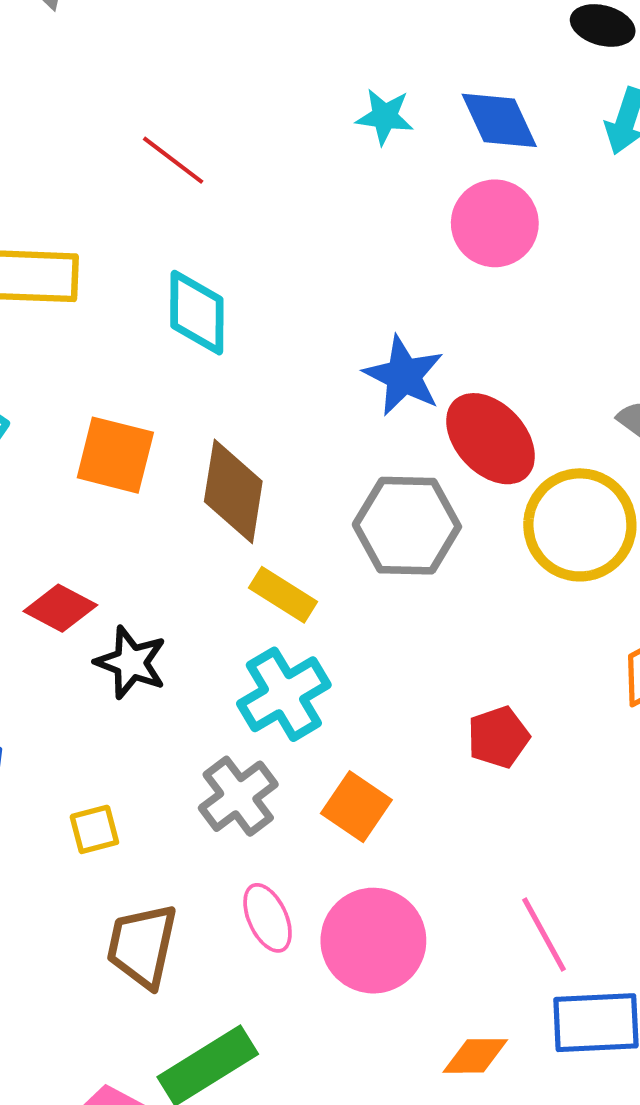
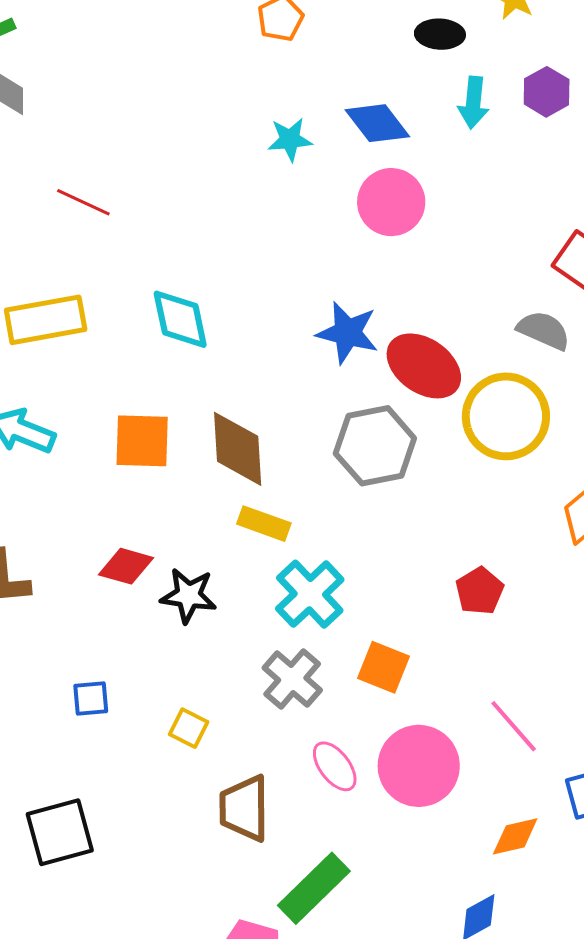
red line: (173, 160) -> (83, 202), moved
yellow rectangle: (283, 595) -> (264, 524), moved
yellow square: (94, 829) -> (189, 728), turned -36
pink line: (544, 935) -> (514, 726), moved

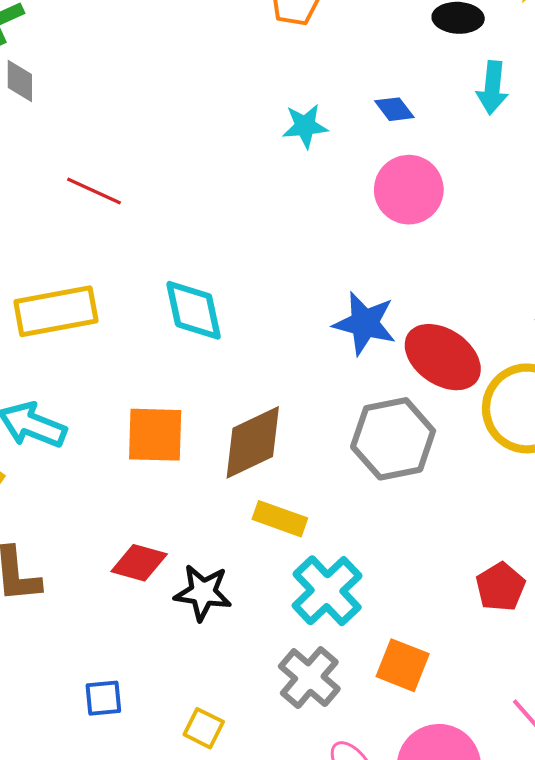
blue diamond: (377, 123) -> (394, 109), size x0.6
brown diamond: (238, 449) -> (253, 442), turned 68

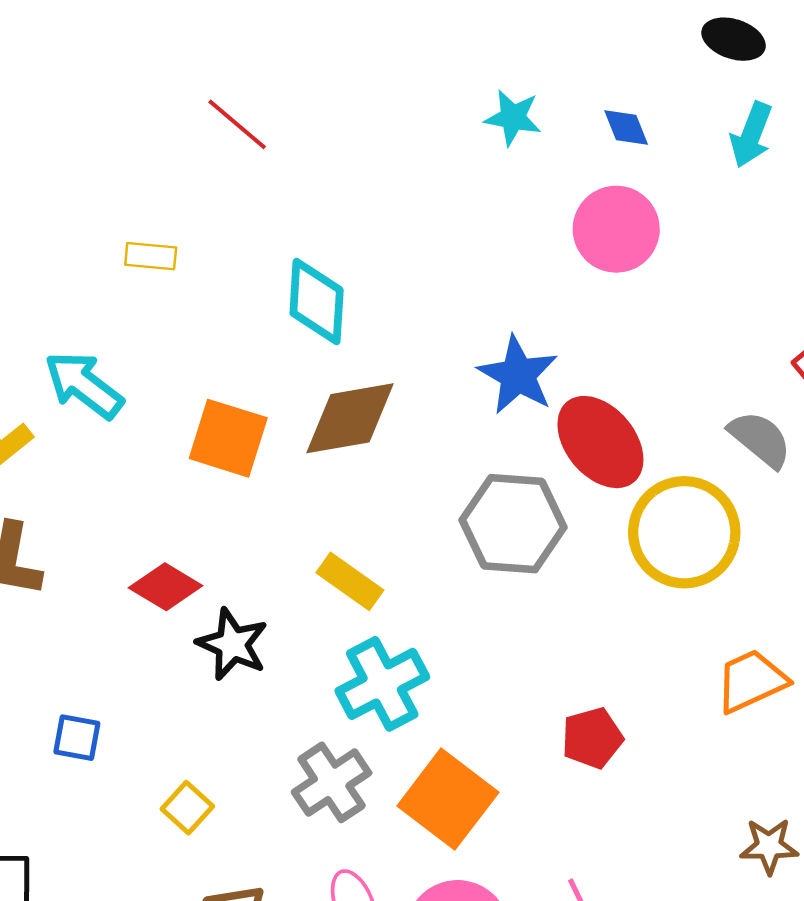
yellow rectangle: (56, 311) -> (151, 256), size x0.5
brown diamond: (253, 442) -> (350, 418), moved
orange square: (403, 665) -> (448, 799), size x1.4

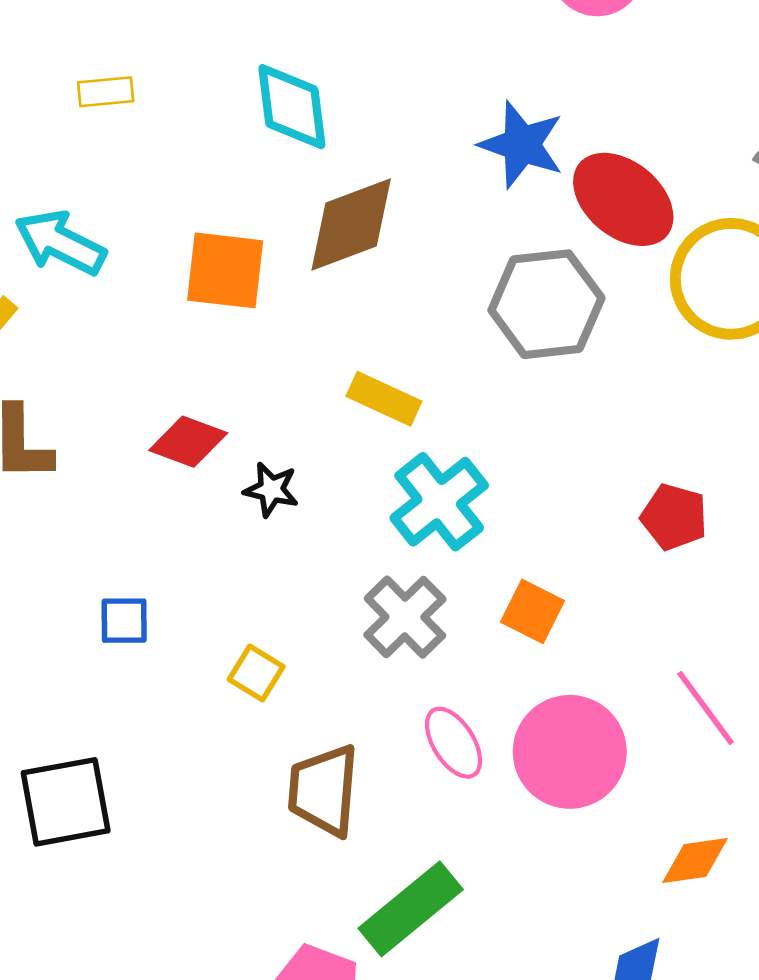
black star: (232, 644) -> (271, 490), size x0.7
red pentagon: (592, 738) -> (674, 517), turned -30
orange square: (448, 799) -> (532, 611), size x0.6

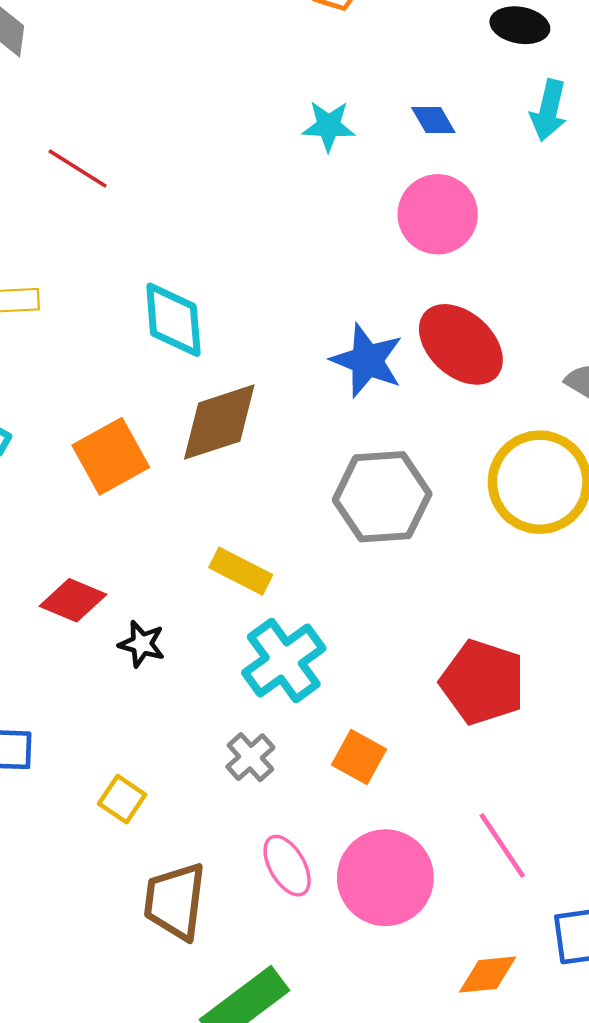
red ellipse: (623, 199) -> (461, 344), moved
orange square: (225, 270) -> (111, 456), turned -38
red pentagon: (674, 517) -> (483, 682), size x1.5
gray cross: (405, 617) -> (250, 757), size x0.7

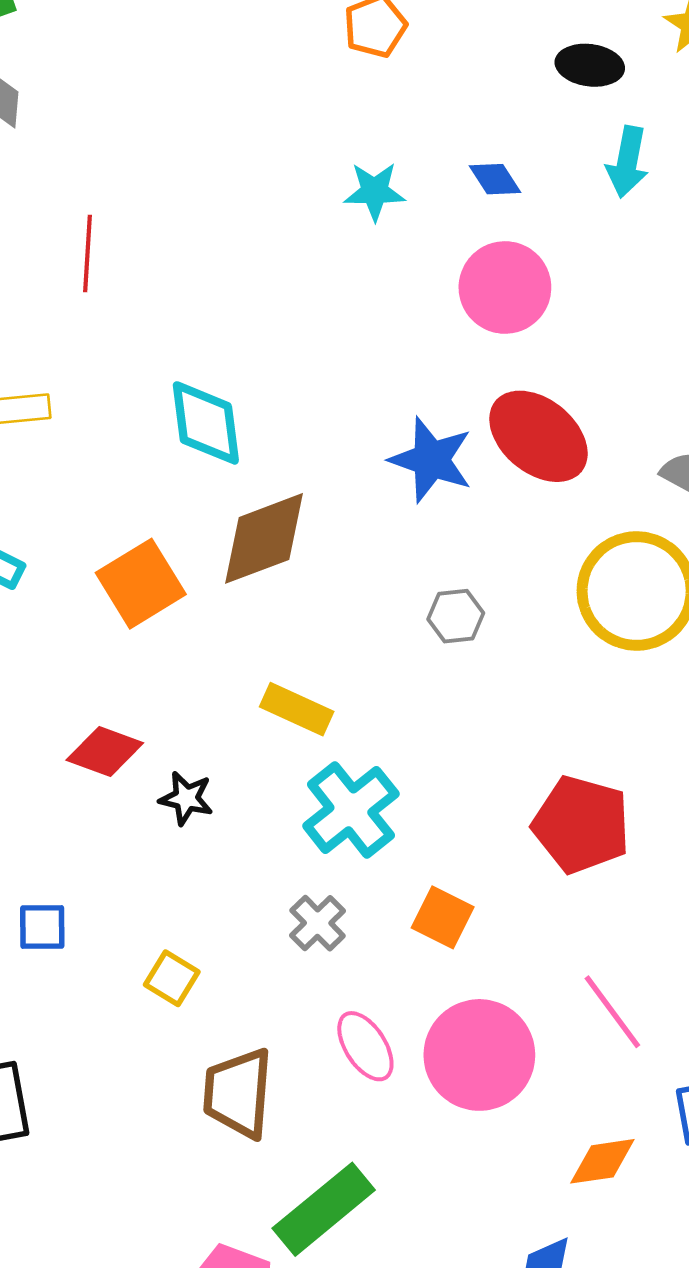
red line: (78, 168) -> (87, 253), turned 64
gray hexagon: (382, 497) -> (456, 616), size x0.5

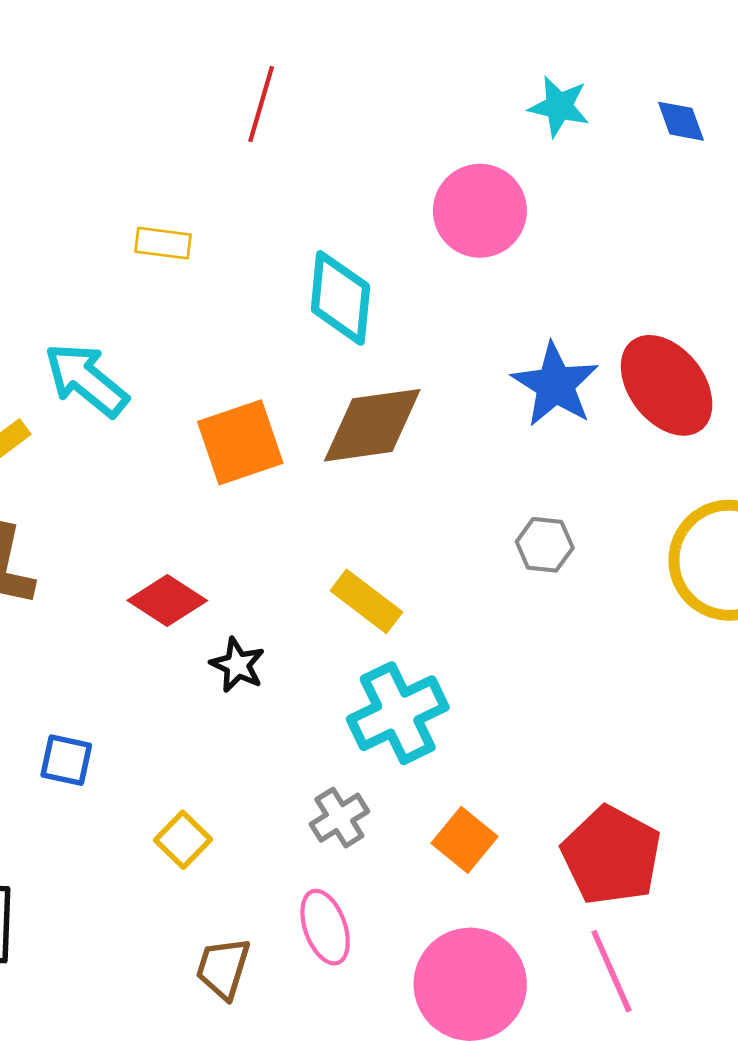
pink circle: (505, 287) -> (480, 211), moved
red pentagon: (581, 825) -> (611, 855), moved
pink ellipse: (365, 1046) -> (325, 927), moved
brown trapezoid: (238, 1093) -> (223, 968), size x0.7

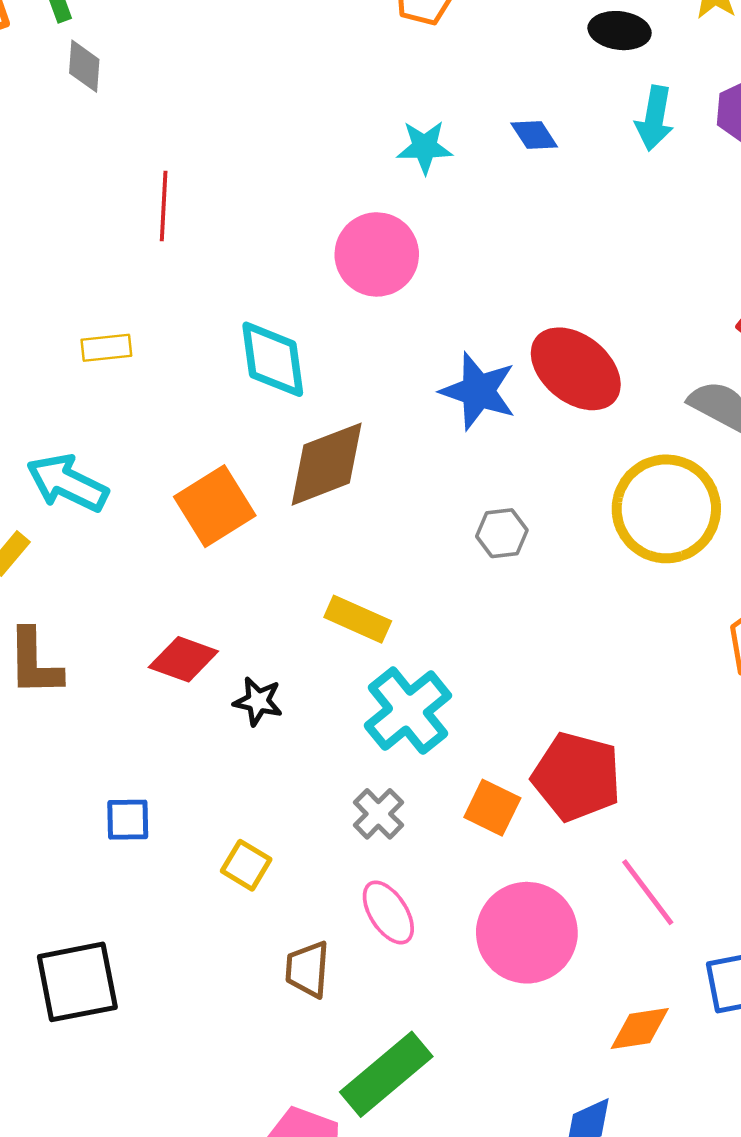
red pentagon: (611, 855) -> (577, 777), moved

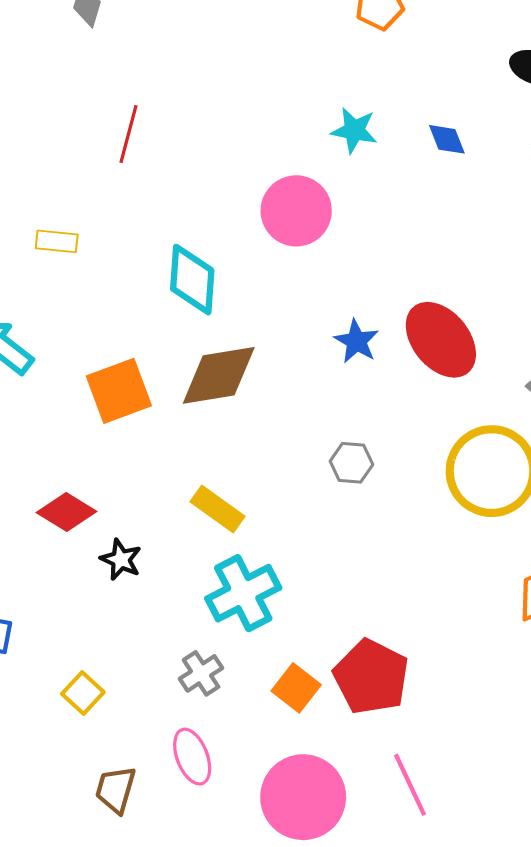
blue star: (478, 391) -> (356, 341), size x0.7

